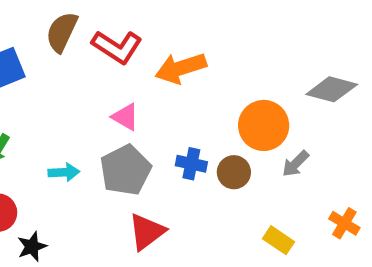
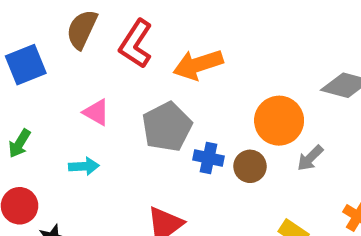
red L-shape: (117, 47) -> (136, 44), turned 90
pink triangle: (125, 117) -> (96, 112), moved
gray pentagon: (125, 170) -> (167, 127), moved

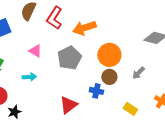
orange circle: (279, 121) -> (109, 55), moved
blue cross: (208, 158) -> (96, 91), moved

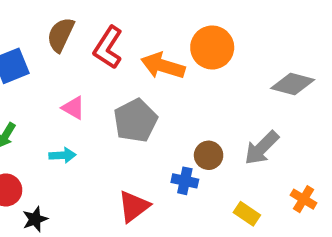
orange arrow: (84, 28) -> (163, 66), turned 35
orange circle: (109, 55) -> (212, 47), moved
gray arrow: (138, 73) -> (262, 148), size x1.5

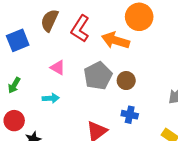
orange circle: (212, 47) -> (139, 17), moved
brown circle: (209, 155) -> (126, 81), moved

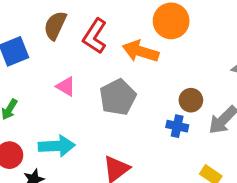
brown circle: (126, 81) -> (191, 100), moved
cyan arrow: (51, 98) -> (57, 146), moved, size x1.6
blue cross: (130, 115) -> (177, 126), moved

